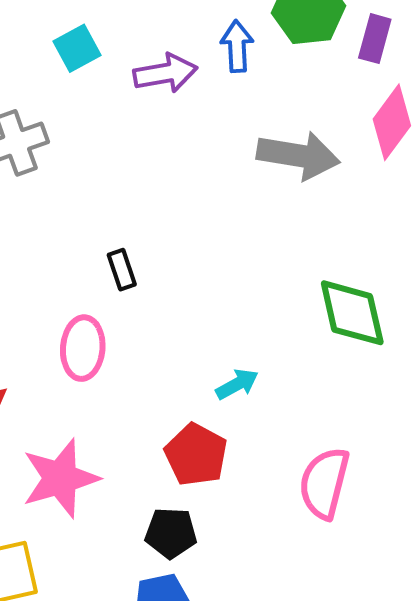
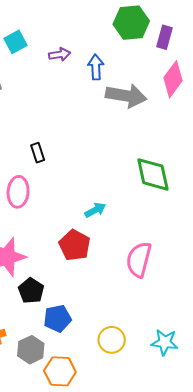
blue arrow: (237, 46) -> (96, 67), moved
purple arrow: (165, 73) -> (60, 54), size x0.7
black pentagon: (171, 533) -> (31, 291), moved, turned 30

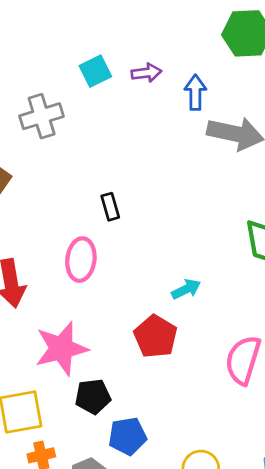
cyan square: (16, 42) -> (95, 71), moved
black pentagon: (31, 291) -> (93, 396), turned 30

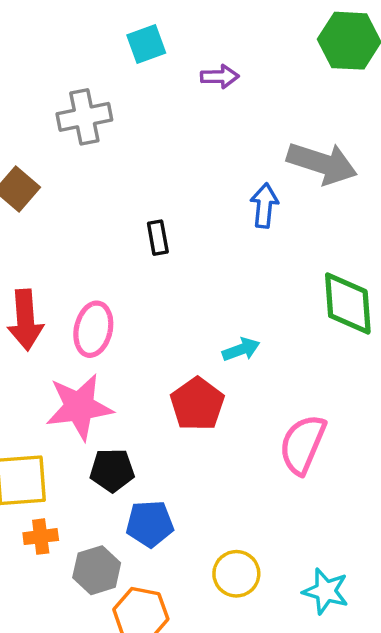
cyan square: (95, 71) -> (146, 44), moved
blue arrow: (195, 92) -> (264, 206), moved
pink ellipse: (81, 260) -> (93, 329), moved

